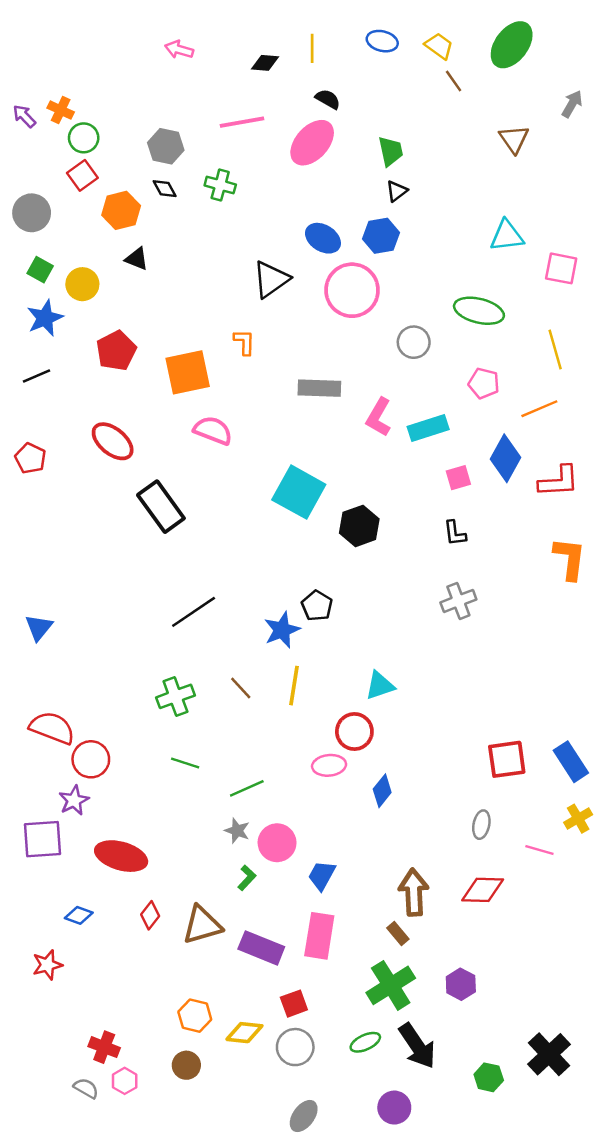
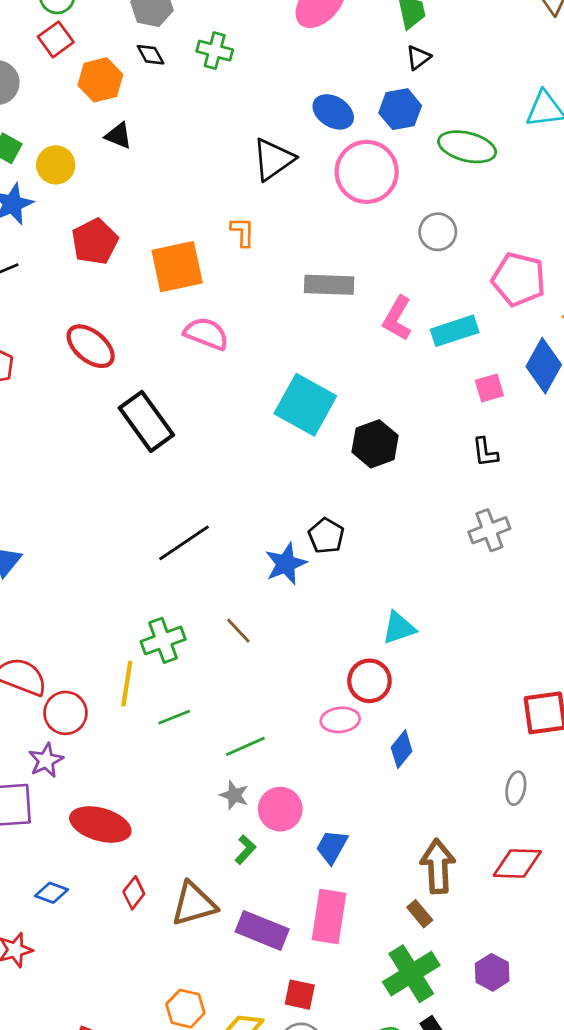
green ellipse: (479, 311) -> (467, 147), moved
pink pentagon: (484, 383) -> (519, 279), size x1.5
yellow line: (294, 686) -> (127, 684), moved
green line: (185, 763) -> (174, 717), turned -40
red square: (294, 1004) -> (300, 995), turned 32

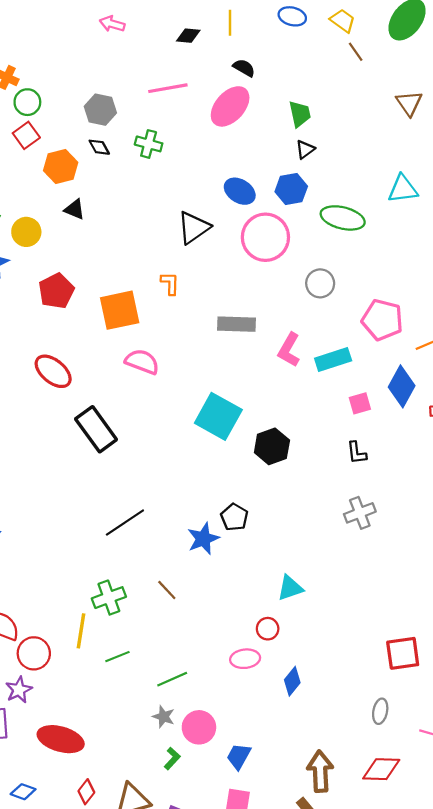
red circle: (369, 681) -> (268, 629), size x0.7

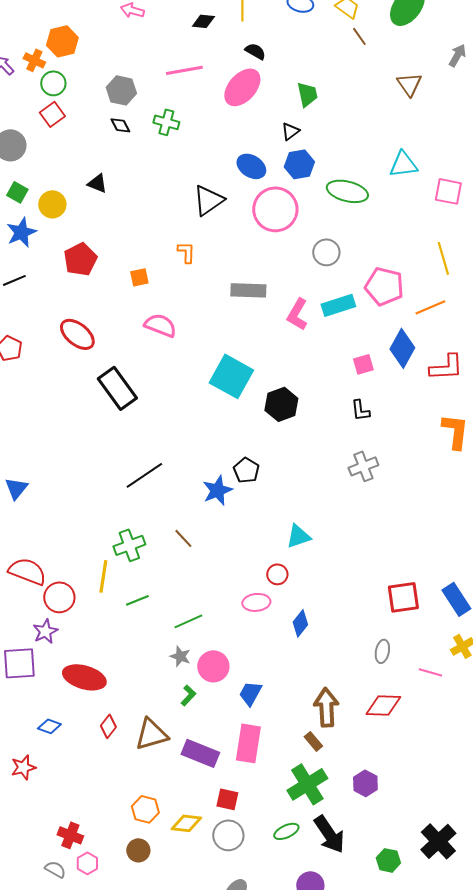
black triangle: (305, 149) -> (290, 131), moved
orange hexagon: (61, 166) -> (62, 41), moved
orange square: (120, 310) -> (139, 277), size x0.5
cyan rectangle: (333, 360) -> (338, 305), moved

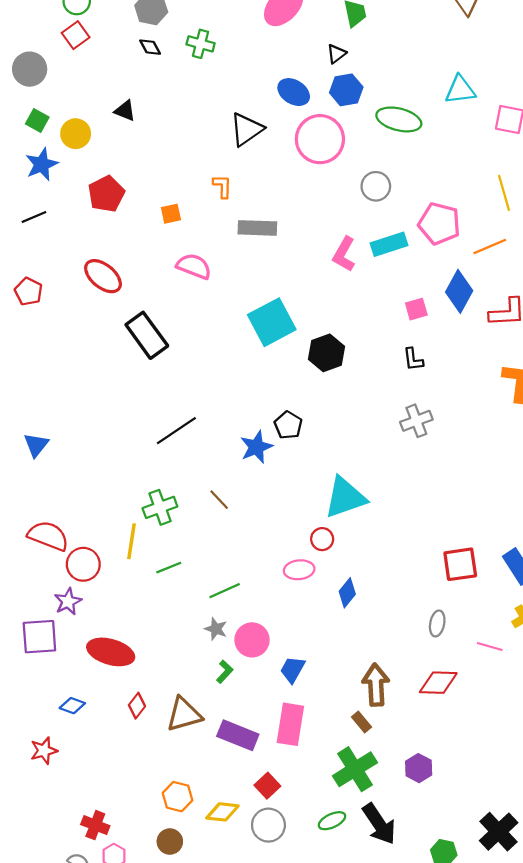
gray rectangle: (248, 290) -> (257, 228), moved
cyan square: (231, 376) -> (272, 322), turned 33
cyan triangle: (298, 536) -> (345, 497), size x1.6
red square: (227, 799) -> (267, 786), turned 35

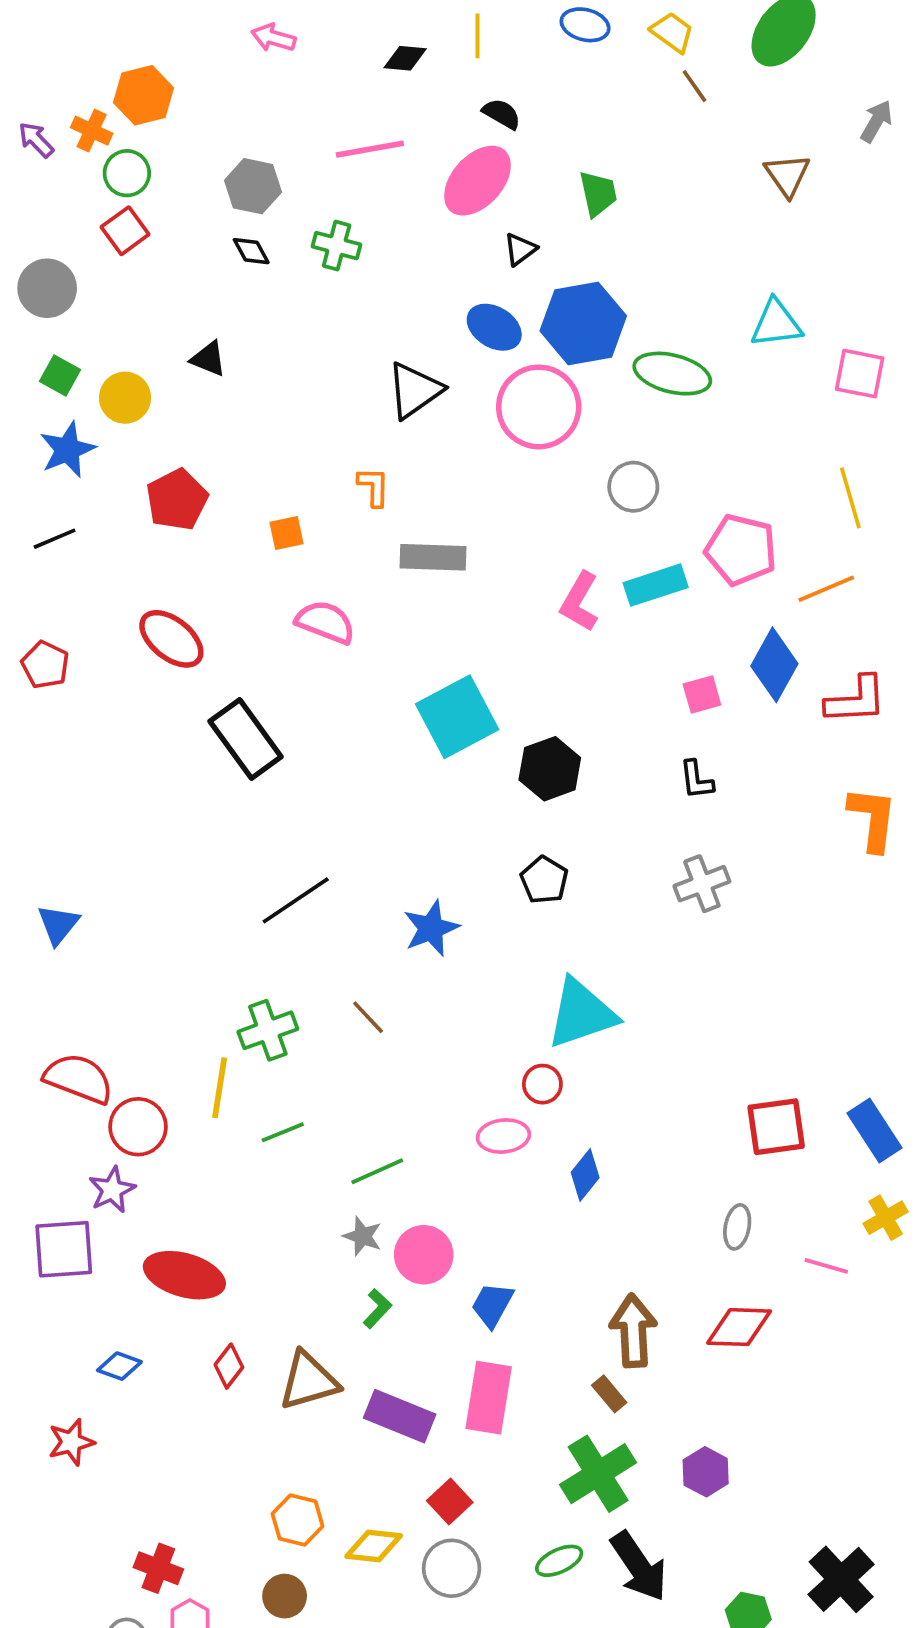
black triangle: (336, 54) -> (520, 249), moved
blue hexagon: (346, 90) -> (583, 323), size x1.5
black pentagon: (288, 425) -> (544, 880), moved

